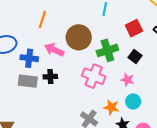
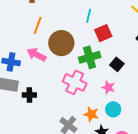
orange line: (42, 19) -> (38, 25), moved
red square: (134, 28) -> (103, 33), moved
black cross: (50, 77) -> (29, 95), moved

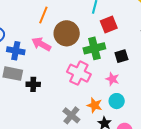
black square: (117, 64) -> (121, 56), turned 32

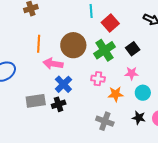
orange line: (43, 15) -> (39, 44), moved
blue cross: (16, 51) -> (63, 84), moved, turned -36
pink cross: (79, 73) -> (98, 79), size x0.6
orange star: (95, 105) -> (116, 94), moved

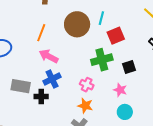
brown circle: (73, 45) -> (77, 24), moved
orange star: (116, 94) -> (85, 106), moved

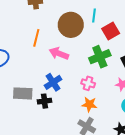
pink arrow: (49, 56) -> (59, 53), moved

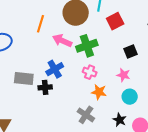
green cross: (100, 57) -> (87, 46), moved
orange star: (89, 104) -> (99, 92), moved

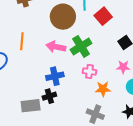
orange line: (41, 24) -> (22, 41), moved
blue cross: (55, 69) -> (55, 76), turned 30
gray rectangle: (24, 78) -> (31, 106), moved

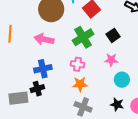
green cross: (81, 46) -> (83, 37), moved
orange star: (103, 89) -> (80, 84), moved

